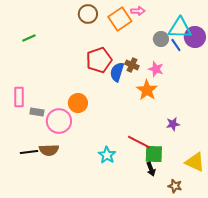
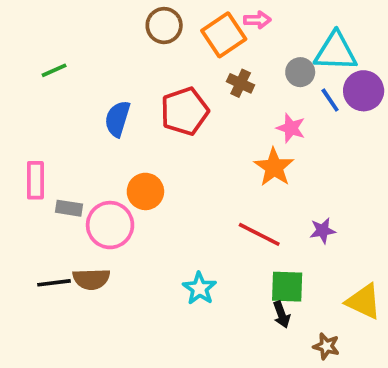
purple circle: (195, 37) -> (364, 91), moved
blue line: (176, 45) -> (330, 100), moved
brown cross: (132, 65) -> (241, 83), moved
blue semicircle: (117, 72) -> (117, 119), moved
red line: (139, 142) -> (259, 234), moved

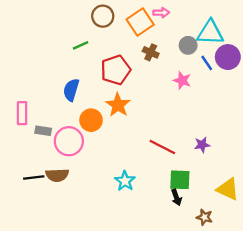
green line: (54, 70) -> (81, 45), moved
blue semicircle: (117, 119) -> (71, 90), moved
orange star: (274, 167) -> (118, 105), moved

